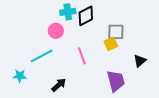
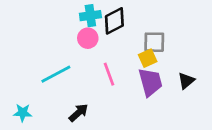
pink circle: (56, 31) -> (88, 38), moved
cyan star: (20, 76) -> (23, 113), moved
purple trapezoid: (116, 81) -> (150, 82), moved

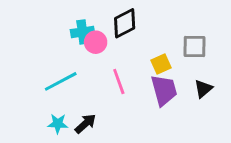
cyan cross: (90, 16) -> (82, 32), moved
gray square: (154, 42) -> (195, 47), moved
cyan star: (23, 113) -> (58, 124), moved

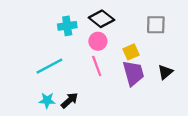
black diamond: (125, 23) -> (101, 19), turned 65
pink circle: (96, 42) -> (98, 41), moved
gray square: (195, 47) -> (156, 25), moved

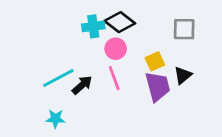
cyan cross: (67, 26) -> (93, 26), moved
black triangle: (165, 72) -> (183, 75), moved
black arrow: (70, 100) -> (82, 85), moved

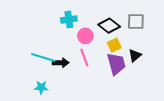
black diamond: (120, 22) -> (109, 26), moved
cyan line: (58, 78) -> (43, 58), turned 45
black arrow: (82, 85) -> (61, 63), turned 42

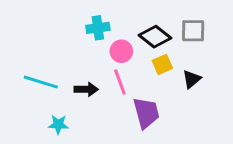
cyan line: (43, 58) -> (41, 82), moved
purple trapezoid: (116, 64) -> (146, 113), moved

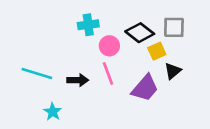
yellow square: (162, 64) -> (157, 51), moved
purple trapezoid: (146, 113) -> (145, 88), moved, turned 56
cyan star: (58, 124) -> (53, 112), turned 30

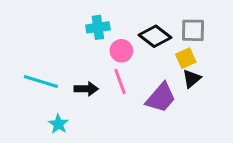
yellow square: (157, 51) -> (186, 58), moved

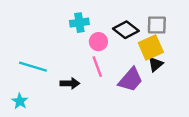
yellow square: (186, 58) -> (151, 48), size x1.5
black arrow: (86, 89) -> (70, 83), moved
cyan star: (58, 124) -> (20, 101), moved

